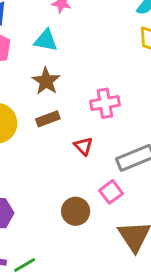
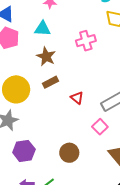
pink cross: (105, 103) -> (86, 41), moved
brown circle: (76, 211) -> (69, 153), moved

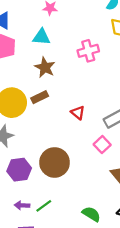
brown rectangle: (51, 82) -> (40, 97), moved
brown circle: (69, 153) -> (55, 162), moved, size x1.4

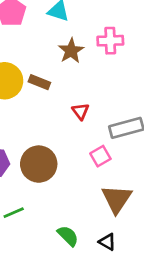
brown star: (45, 67) -> (71, 51), moved
brown rectangle: (40, 97) -> (39, 82), turned 35

